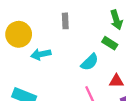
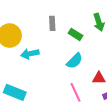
green rectangle: (110, 43) -> (76, 34), moved

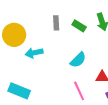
green rectangle: (76, 34) -> (79, 26), moved

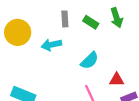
cyan arrow: (34, 53) -> (51, 45), moved

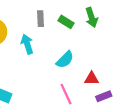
cyan arrow: (51, 45) -> (27, 44), turned 84

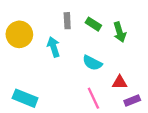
green arrow: (92, 17) -> (120, 32), moved
cyan semicircle: (65, 60) -> (92, 63), turned 72

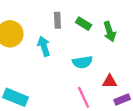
cyan semicircle: (92, 63) -> (82, 62), turned -36

